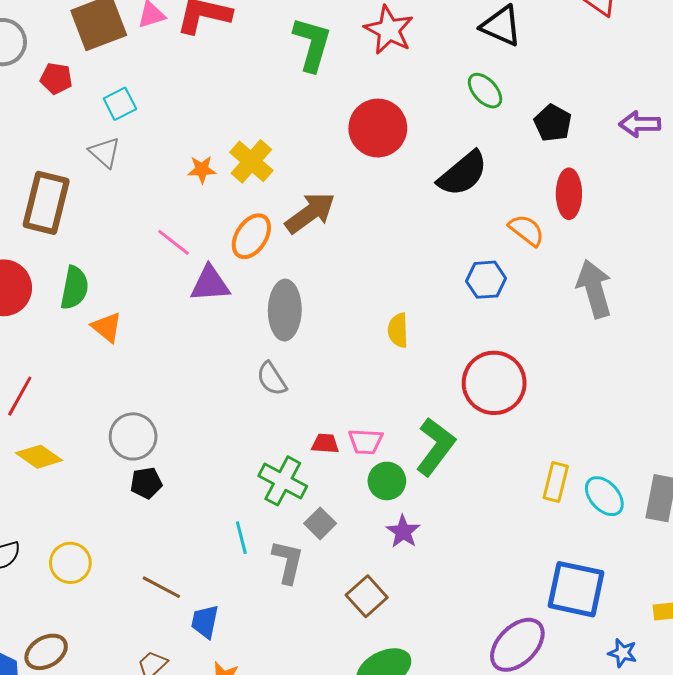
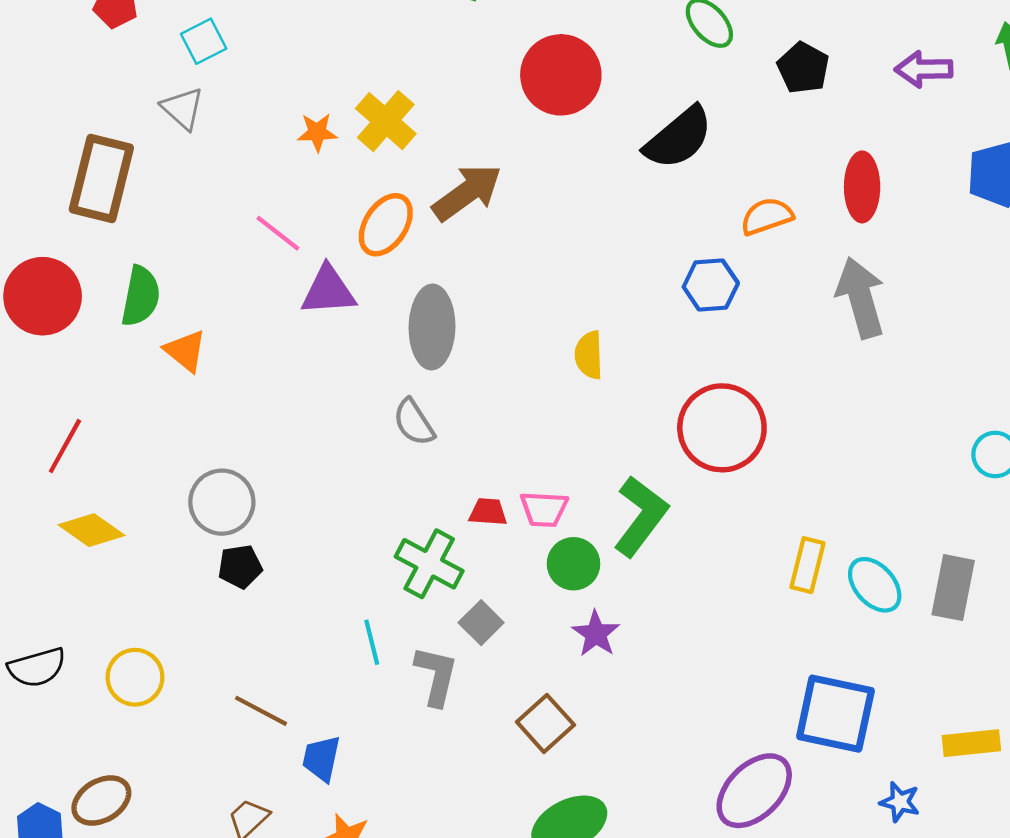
red ellipse: (569, 194) -> (862, 187), moved
orange semicircle: (526, 230) -> (767, 216), turned -57

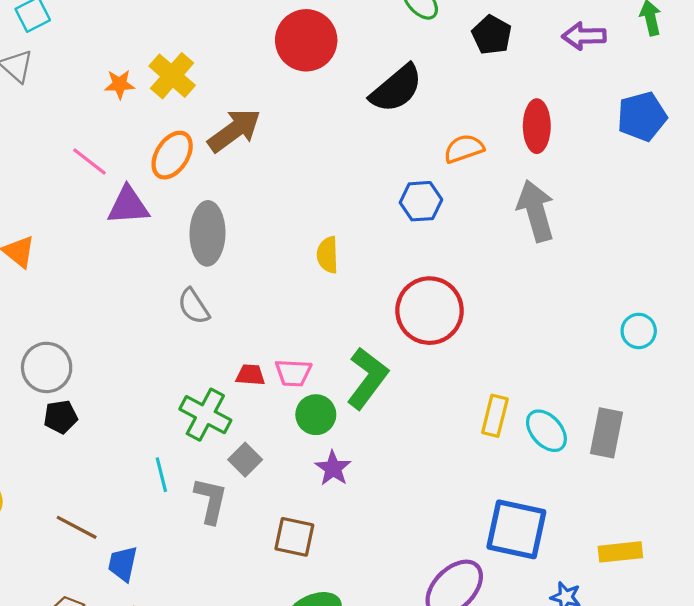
brown square: (545, 723) -> (294, 537), turned -36

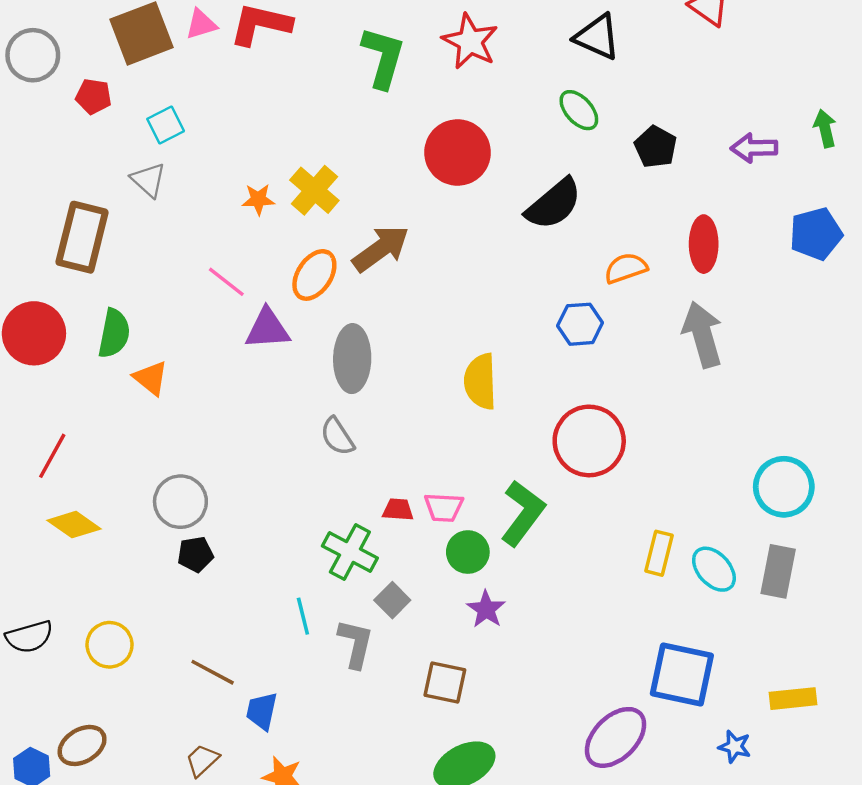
yellow semicircle: (328, 255) -> (480, 381), size x1.4
cyan circle: (639, 331) -> (784, 487), moved, size x1.6

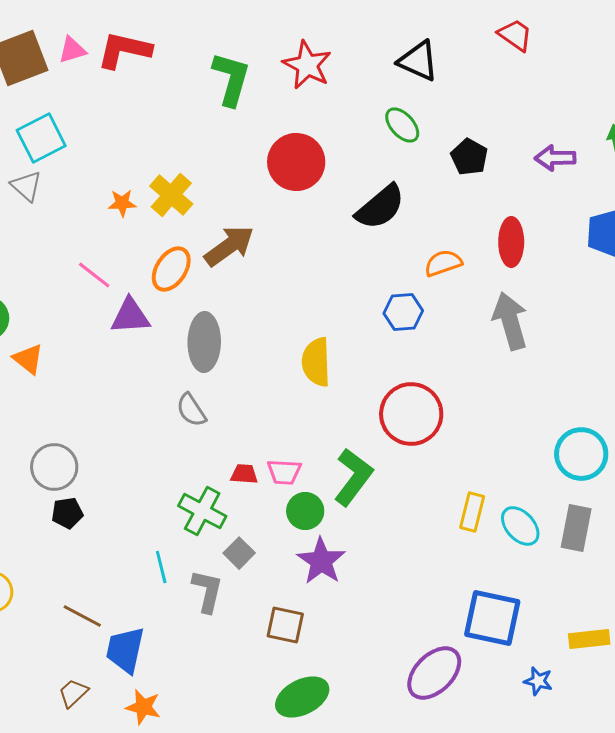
cyan square: (166, 125) -> (41, 138), size x1.5
purple star: (486, 609) -> (321, 561), size x1.4
blue trapezoid: (262, 711) -> (125, 650), size x1.4

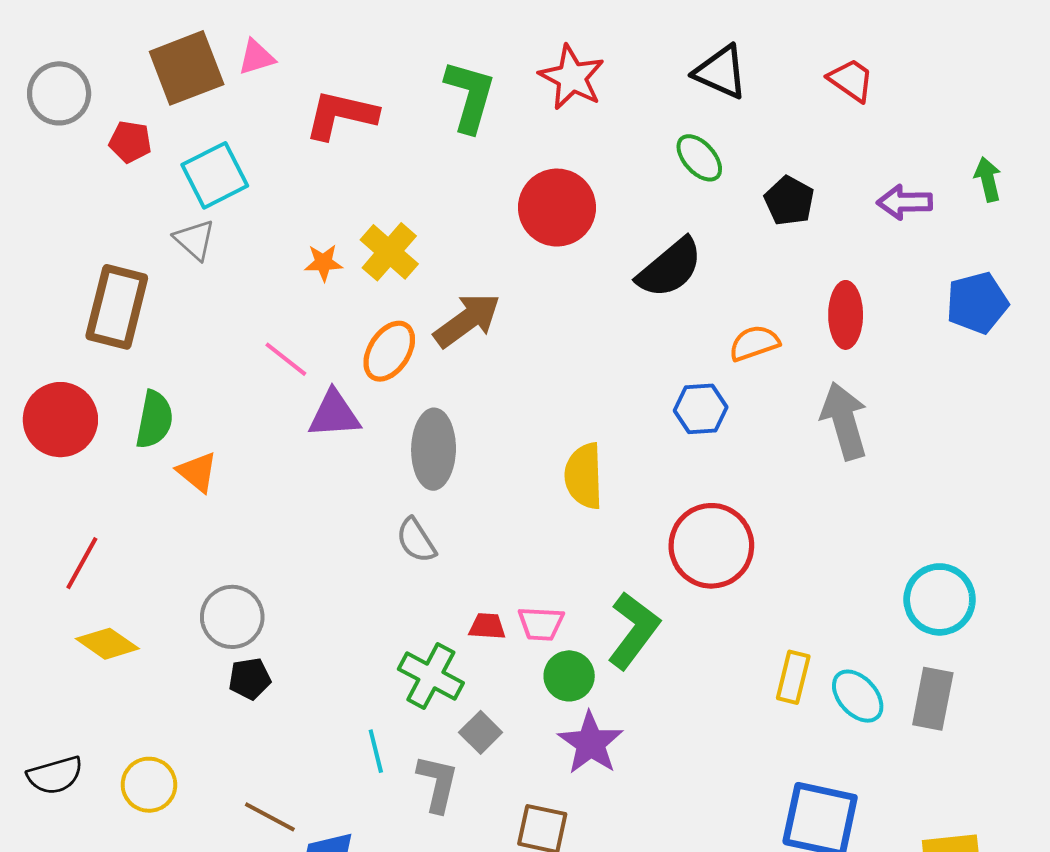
red trapezoid: (515, 35) -> (851, 80), moved
red L-shape: (124, 50) -> (341, 115), moved

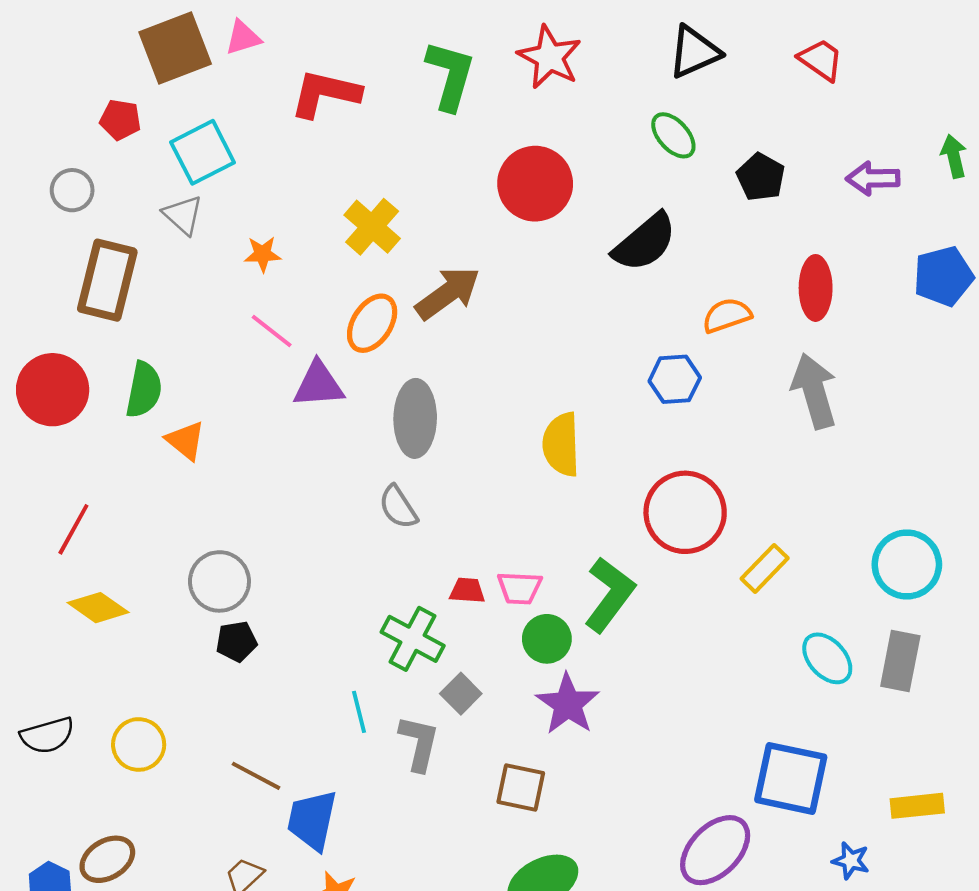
black triangle: (721, 72) -> (694, 52), turned -48
gray circle: (59, 93) -> (72, 190), moved, size x0.7
orange star: (323, 263) -> (263, 254), moved
yellow rectangle: (793, 677) -> (765, 568), moved, turned 30

